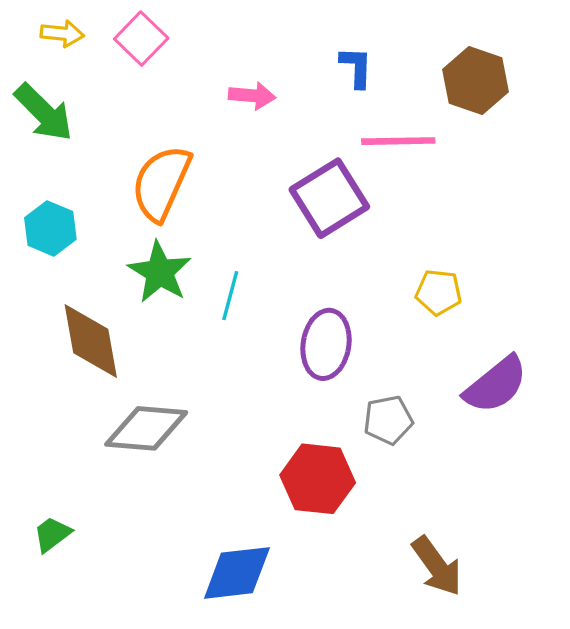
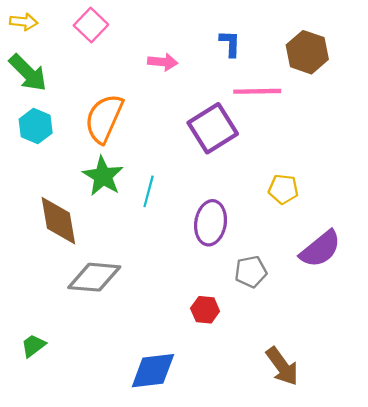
yellow arrow: (62, 33) -> (24, 22), moved
cyan hexagon: (50, 228) -> (36, 126), moved
red hexagon: (318, 479) -> (205, 310), size x0.6

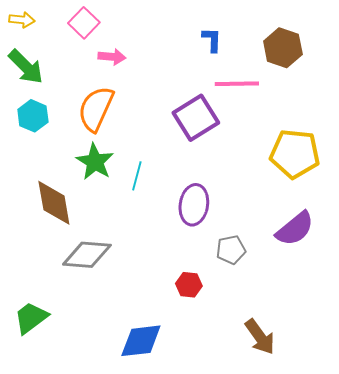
pink arrow: (163, 62) -> (112, 57), moved
yellow pentagon: (283, 189) -> (295, 154), moved, size x1.8
green trapezoid: (33, 346) -> (31, 318), size x1.5

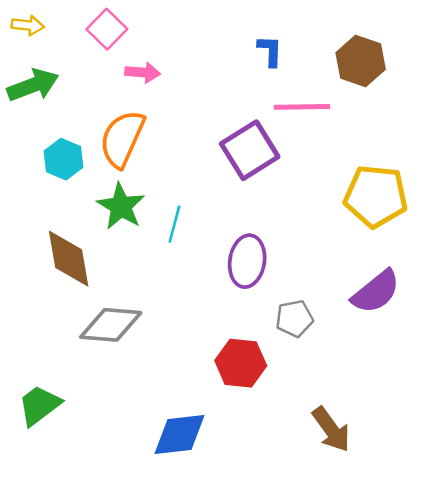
green arrow: (26, 67) -> (33, 85), turned -66
cyan hexagon: (33, 116) -> (64, 159), moved
red hexagon: (189, 285) -> (241, 363), size x1.5

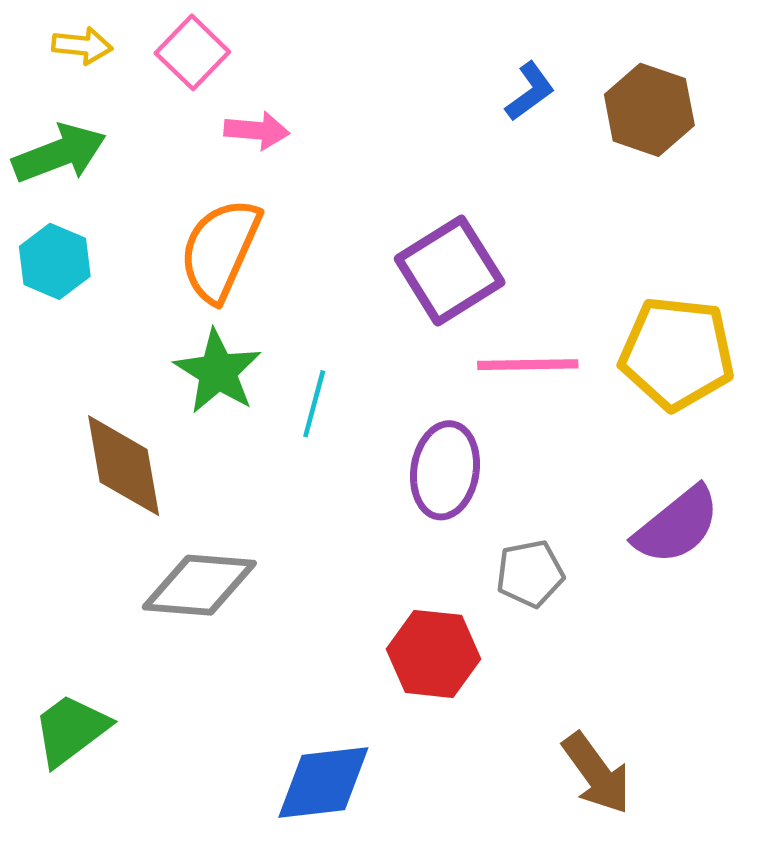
yellow arrow: (28, 25) -> (82, 46), moved
blue L-shape: (270, 51) -> (530, 91), moved, turned 52
pink line: (302, 107) -> (528, 365), moved
cyan hexagon: (64, 159) -> (55, 261), moved

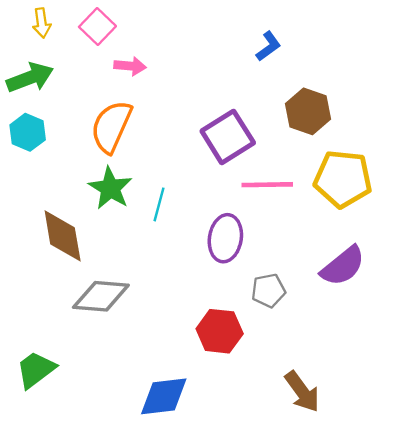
yellow arrow: (82, 46) -> (42, 23), turned 76
brown hexagon: (649, 110) -> (308, 111), moved

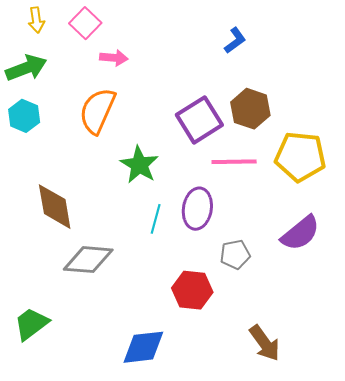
brown hexagon: (308, 111) -> (250, 109), moved
green star: (110, 188) -> (139, 165), moved
cyan line: (159, 204) -> (156, 219), moved

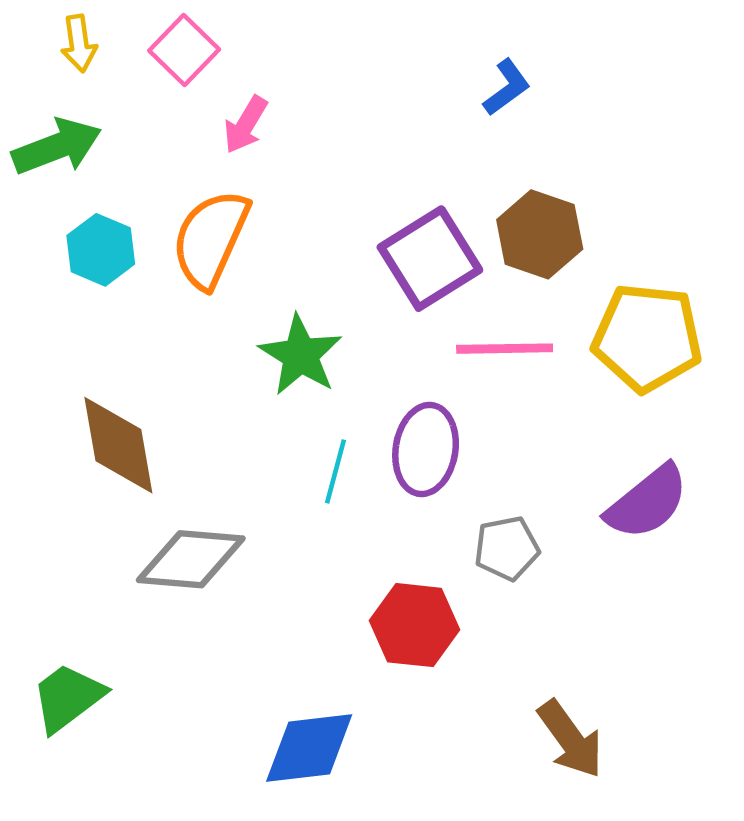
pink arrow: (114, 58) -> (246, 125), turned 116
cyan hexagon: (24, 116) -> (101, 250), moved

